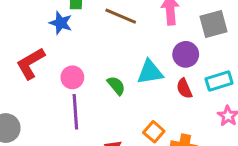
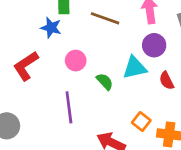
purple circle: (186, 54) -> (154, 45), moved
pink circle: (72, 77) -> (76, 61), moved

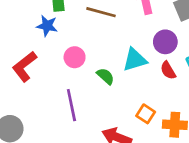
purple circle: (154, 45) -> (165, 42), moved

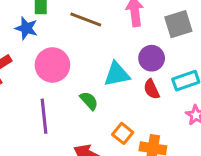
pink circle: (75, 57) -> (52, 65), size x1.5
green semicircle: (106, 76) -> (89, 101), moved

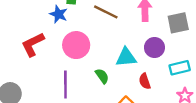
red semicircle: (152, 89) -> (145, 81), moved

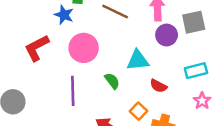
purple circle: (154, 47) -> (167, 35), moved
red semicircle: (145, 81) -> (158, 86), turned -42

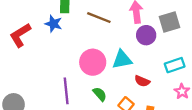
red L-shape: (37, 48) -> (20, 35), moved
pink circle: (84, 48) -> (93, 62), moved
green semicircle: (112, 81) -> (100, 94), moved

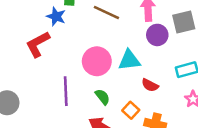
red L-shape: (20, 35) -> (38, 44), moved

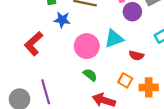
blue star: (56, 16) -> (62, 20), moved
purple line: (66, 91) -> (46, 92), moved
green semicircle: (102, 97) -> (90, 75), moved

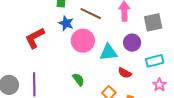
purple circle: (132, 12) -> (132, 43), moved
pink circle: (87, 46) -> (83, 41), moved

